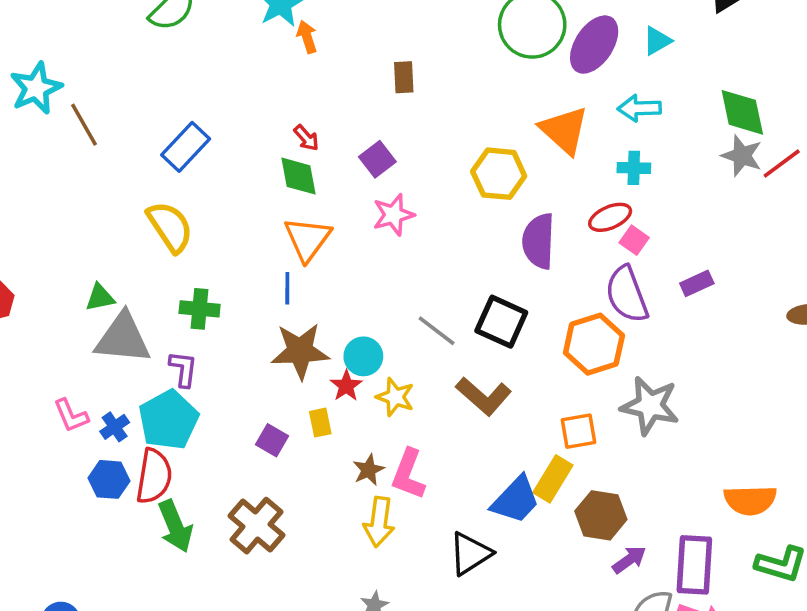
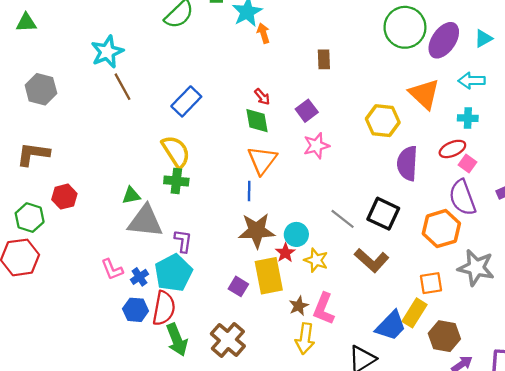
cyan star: (36, 88) -> (107, 52), moved
green cross: (200, 309) -> (176, 181), moved
yellow rectangle: (320, 423) -> (269, 276), size x2.0

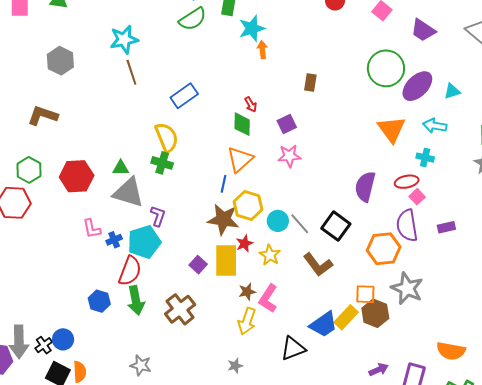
yellow hexagon: (383, 121) -> (248, 206), moved
red hexagon: (64, 197) -> (77, 176), moved, size x1.5
cyan circle: (296, 234) -> (278, 221), moved
blue hexagon: (136, 310) -> (99, 301), moved
brown hexagon: (444, 336) -> (375, 313), moved

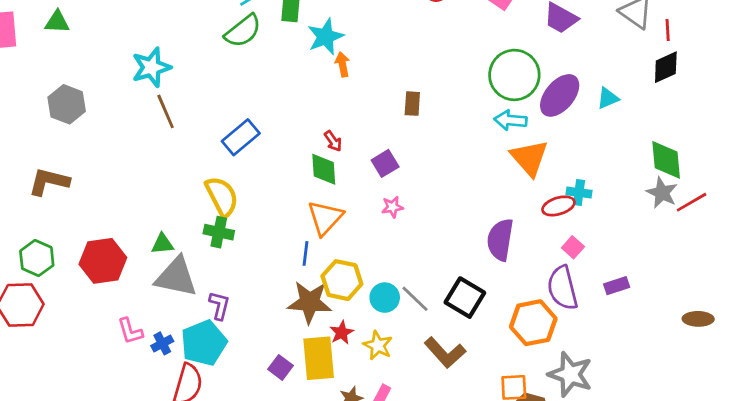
cyan arrow: (435, 126) -> (510, 120), moved
pink star: (289, 156) -> (392, 207), size x0.7
red ellipse: (407, 182) -> (558, 206), moved

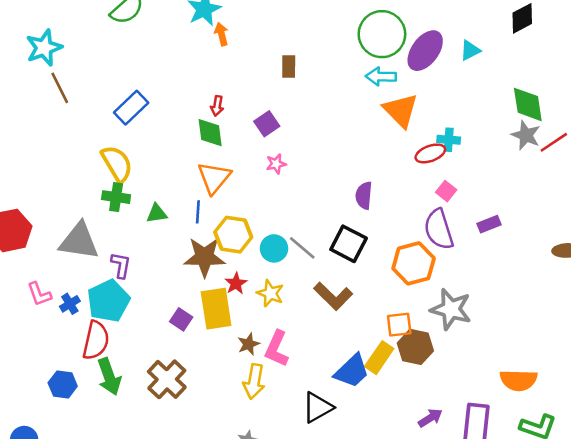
red arrow: (333, 141) -> (217, 106), turned 48
purple semicircle: (500, 240) -> (364, 195), moved, size x0.7
green triangle: (162, 244) -> (157, 213), moved

